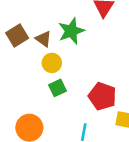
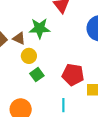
green star: (71, 31) -> (40, 28), turned 30

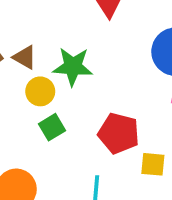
green star: (40, 28) -> (73, 67), moved

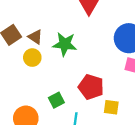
yellow circle: (40, 91) -> (32, 58), moved
green square: (52, 127) -> (56, 100), moved

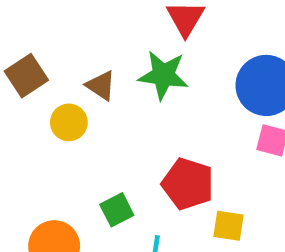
brown triangle: (35, 37) -> (101, 85), moved
green star: (65, 44) -> (163, 75), moved

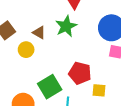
green star: (163, 75) -> (66, 26), turned -30
green square: (117, 210) -> (50, 87), size x1.6

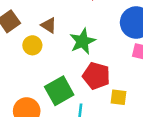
green star: (66, 26) -> (83, 41), moved

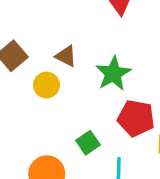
green square: (59, 91) -> (88, 143), size x0.6

